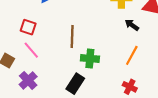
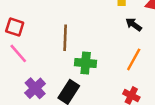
purple cross: (28, 80) -> (35, 88), moved

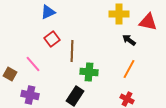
red square: (15, 27) -> (52, 39), moved, turned 35
purple cross: (35, 88) -> (30, 95), moved, turned -36

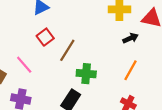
black arrow: (129, 40) -> (130, 38), turned 120
brown line: (72, 51) -> (67, 50), turned 30

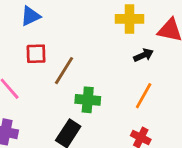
red square: (45, 37) -> (36, 54), turned 35

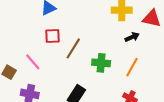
green cross: (88, 100) -> (101, 63), moved

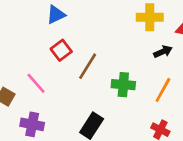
red square: (52, 36) -> (61, 50), turned -35

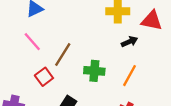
red square: (61, 50) -> (44, 77), moved
pink line: (36, 83) -> (32, 42), moved

